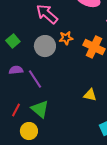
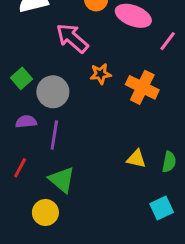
gray circle: (45, 46) -> (53, 92), moved
purple line: (35, 79) -> (54, 135), turned 42
red line: (16, 110) -> (20, 168), moved

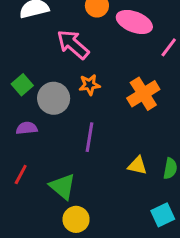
orange star: (101, 74) -> (89, 85), moved
orange cross: (142, 87) -> (143, 94), turned 32
purple line: (54, 135) -> (89, 137), moved
yellow circle: (45, 212) -> (76, 219), moved

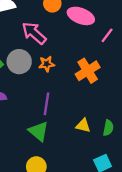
gray circle: (54, 98) -> (19, 62), moved
green triangle: (63, 186) -> (39, 131), moved

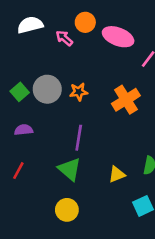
pink arrow: (34, 33) -> (64, 38), moved, size x0.6
yellow triangle: (83, 126) -> (117, 174), moved, turned -35

